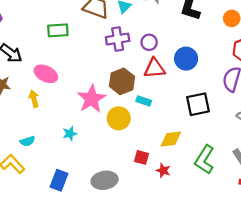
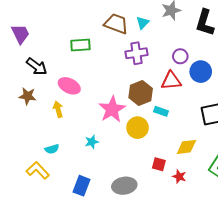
purple circle: (149, 42) -> (180, 56), moved

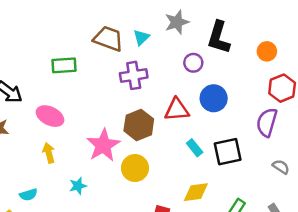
purple circle: (180, 56) -> (193, 63), moved
yellow arrow: (58, 109) -> (49, 153), moved
cyan rectangle: (161, 111) -> (195, 148), moved, turned 32

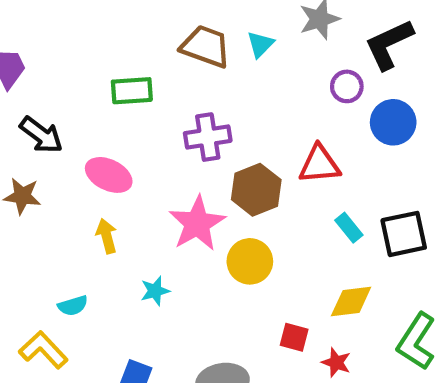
black L-shape: (219, 37) -> (389, 44), turned 48
purple cross: (134, 75) -> (208, 137), moved
blue circle: (214, 98) -> (393, 122), moved

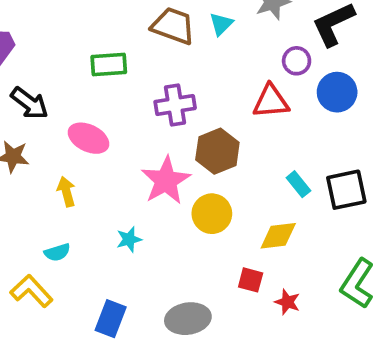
red triangle: (319, 164) -> (271, 101), moved
yellow arrow: (107, 236) -> (66, 192), moved
yellow diamond: (351, 301) -> (278, 236), moved

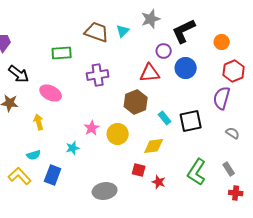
brown hexagon: (217, 151) -> (136, 102), moved
pink star: (166, 181) -> (92, 128), moved, size x0.6
blue rectangle: (111, 319) -> (53, 175), moved

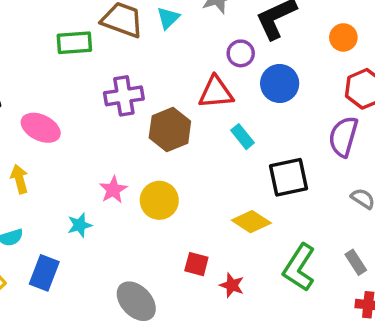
green rectangle: (62, 53) -> (74, 43), moved
brown hexagon: (136, 102) -> (170, 130), moved
cyan rectangle: (165, 118) -> (242, 137), moved
yellow diamond: (154, 146) -> (251, 222), moved, turned 40
gray ellipse: (105, 191) -> (136, 301), turned 55

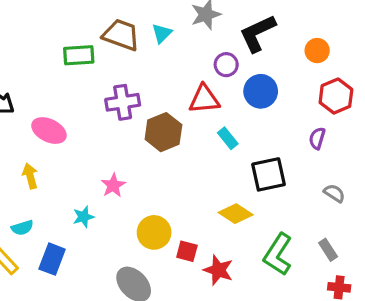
purple semicircle: (343, 137) -> (317, 138), size x0.6
yellow circle: (159, 200) -> (154, 232), moved
red star: (232, 285) -> (218, 270), size x1.4

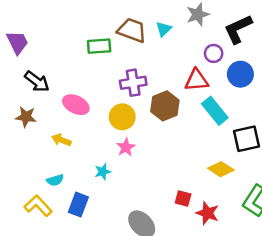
cyan rectangle: (228, 138) -> (215, 111), size x1.6
yellow arrow: (30, 176) -> (61, 140), turned -54
yellow circle: (154, 232) -> (122, 117), moved

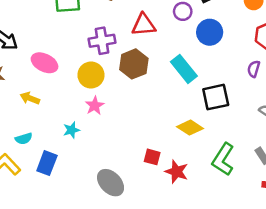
red triangle: (197, 80) -> (144, 25), moved

